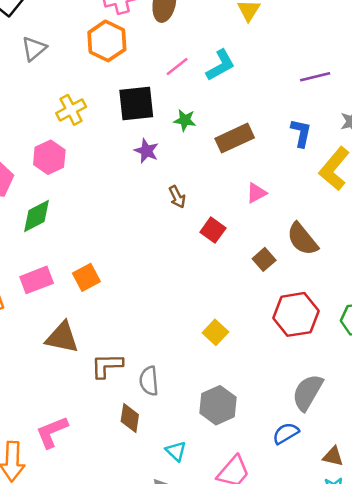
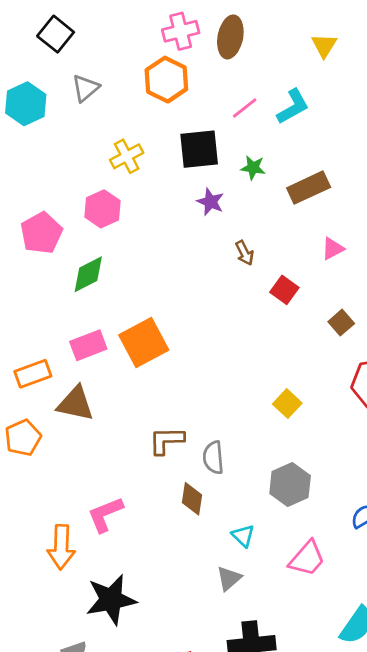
orange square: (86, 277) -> (144, 342), size x1.6
brown triangle: (62, 337) -> (75, 404), moved

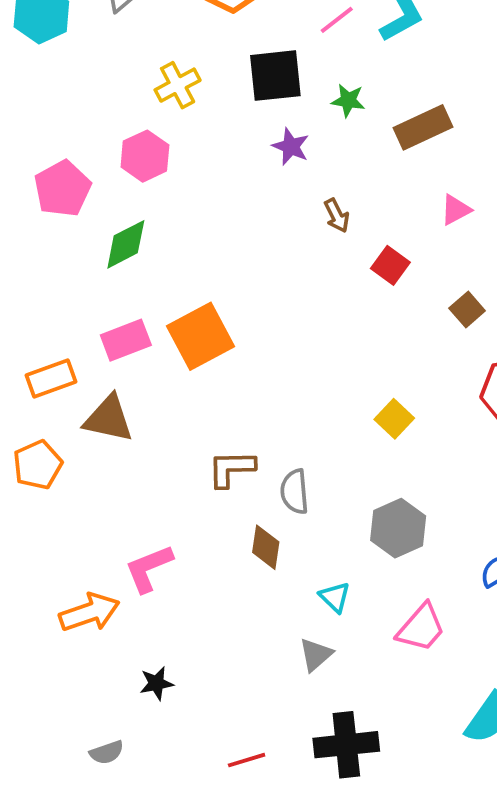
orange arrow: (61, 547) -> (89, 612), turned -111
black star: (111, 600) -> (156, 683), size x0.5

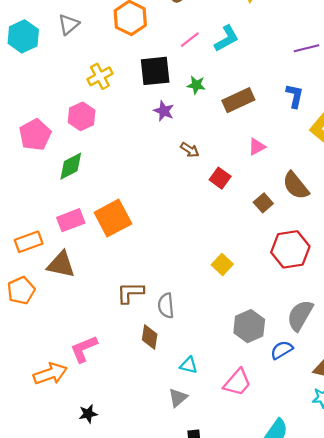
brown arrow: (337, 216) -> (190, 150), turned -30
gray hexagon: (398, 528) -> (249, 326), moved
cyan triangle: (335, 597) -> (189, 365), turned -30

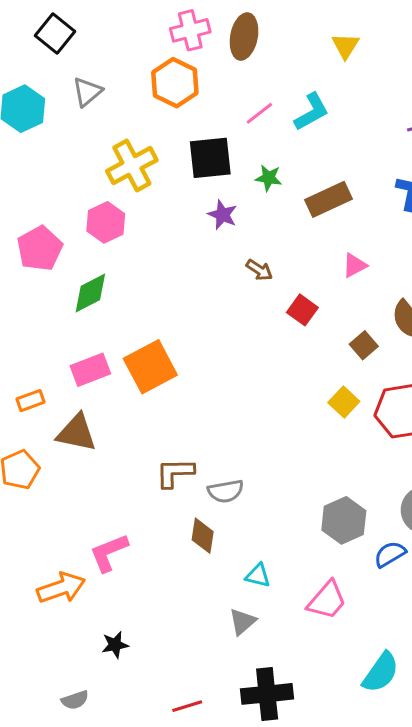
yellow cross: (100, 76) -> (132, 166), size x1.4
orange rectangle: (29, 242) -> (30, 401), size x0.7
yellow square: (222, 265) -> (344, 402), moved
gray semicircle: (166, 306) -> (226, 491), turned -95

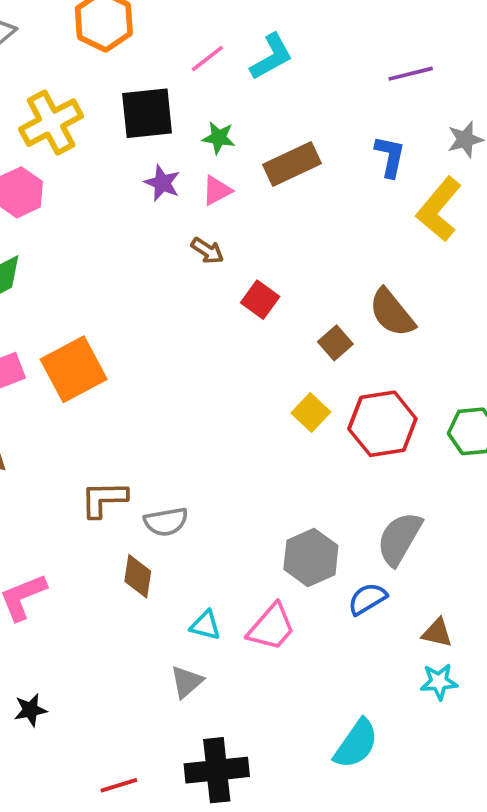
pink triangle: (355, 265) -> (217, 190), moved
pink trapezoid: (327, 600) -> (271, 627), moved

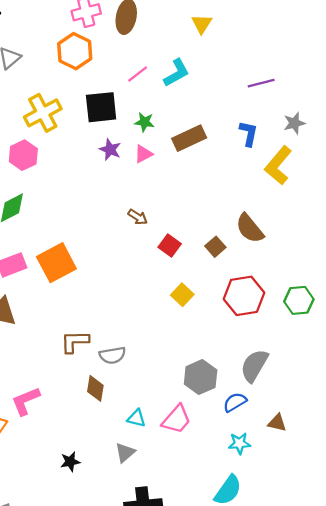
brown arrow: (207, 251) -> (138, 217), moved
red square: (260, 300) -> (170, 246), moved
yellow square: (311, 413) -> (182, 295), moved
cyan star: (439, 682) -> (239, 443), moved
black star: (30, 710) -> (70, 462), moved

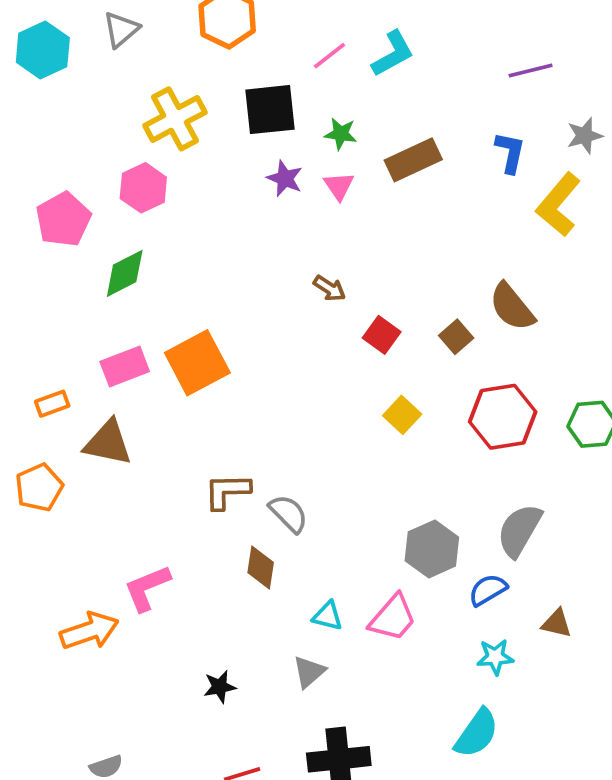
pink triangle: (143, 154) -> (339, 186), turned -36
gray semicircle: (112, 355) -> (289, 514), turned -125

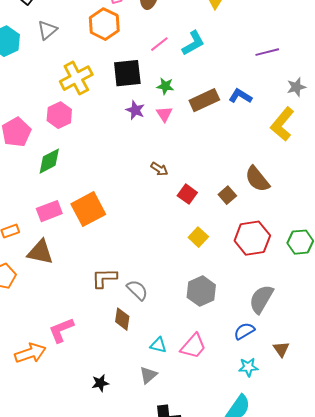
blue L-shape: (510, 152) -> (240, 96), moved, turned -70
gray hexagon: (432, 549) -> (201, 291), moved
brown triangle: (557, 623) -> (281, 349), turned 42

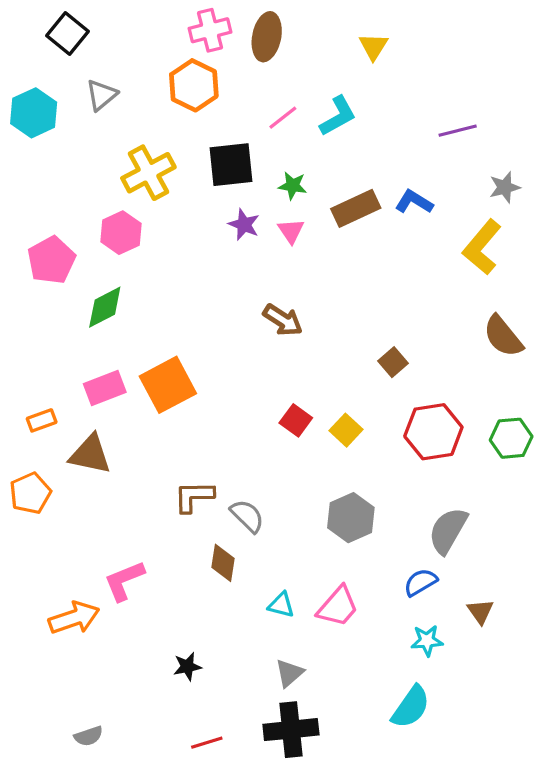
brown arrow: (159, 169) -> (283, 320), size x1.4
brown semicircle: (257, 179) -> (503, 336), moved
red square: (187, 194) -> (296, 420), moved
gray triangle: (148, 375) -> (289, 673), moved

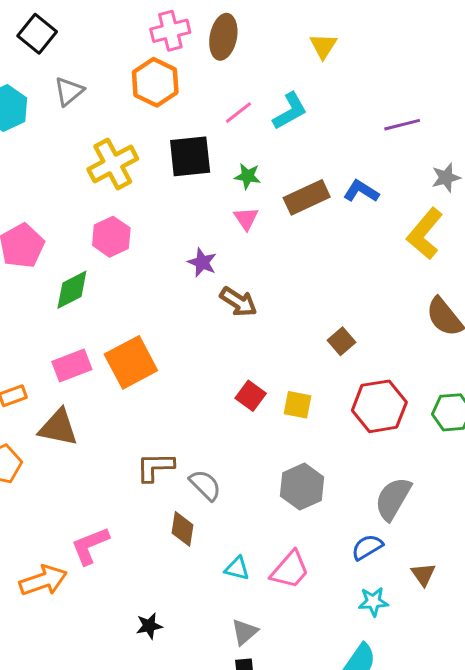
purple star: (244, 225) -> (202, 262), moved
pink hexagon: (121, 233) -> (111, 237), moved
yellow square: (346, 430) -> (298, 405), turned -32

